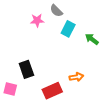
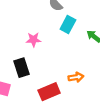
pink star: (37, 20) -> (33, 40), moved

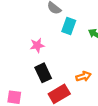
black rectangle: (22, 68) -> (43, 73), moved

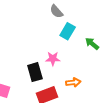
pink star: (37, 45) -> (53, 59), moved

